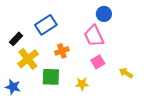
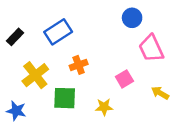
pink trapezoid: (94, 36) -> (151, 48), moved
black rectangle: (16, 39) -> (15, 37), moved

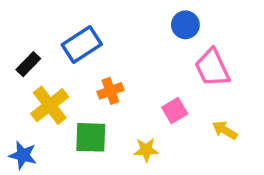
black rectangle: (15, 37) -> (28, 64), moved

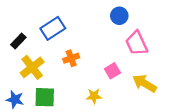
yellow arrow: (225, 130) -> (145, 83), size x1.5
green square: (91, 137) -> (45, 97), moved

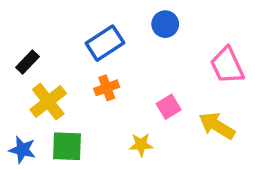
blue circle: (119, 16) -> (165, 24), moved
blue rectangle: (53, 28) -> (105, 43), moved
pink trapezoid: (137, 43) -> (227, 65), moved

